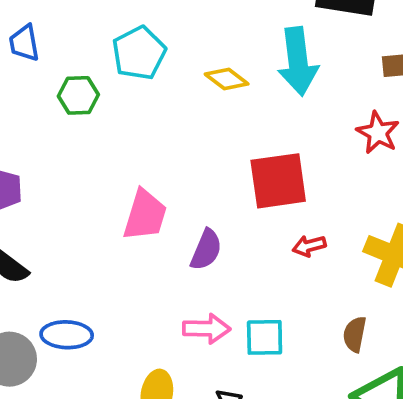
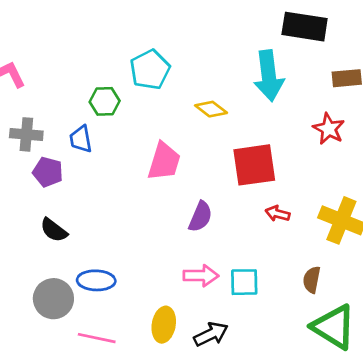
blue trapezoid: (24, 43) -> (81, 139), moved
yellow diamond: (227, 79) -> (211, 109), moved
pink trapezoid: (145, 215) -> (164, 161), moved
red arrow: (309, 246) -> (278, 214), turned 30

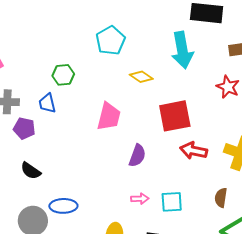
cyan pentagon: (150, 70) -> (111, 41), moved
red arrow: (278, 214) -> (194, 151), size x1.5
pink arrow: (201, 276) -> (140, 199), size x0.7

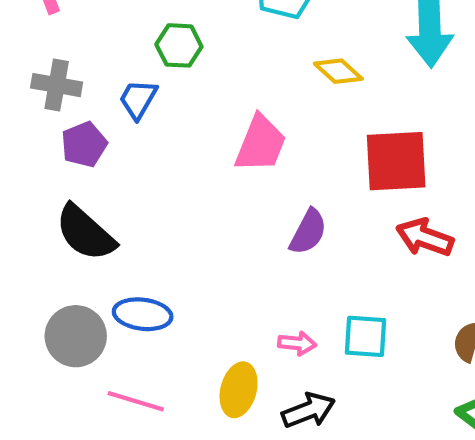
blue trapezoid: (47, 103) -> (138, 99), turned 35
purple pentagon: (24, 128) -> (84, 144), turned 30
black semicircle: (31, 171) -> (85, 233), size x1.5
pink arrow: (140, 199) -> (297, 343), moved

